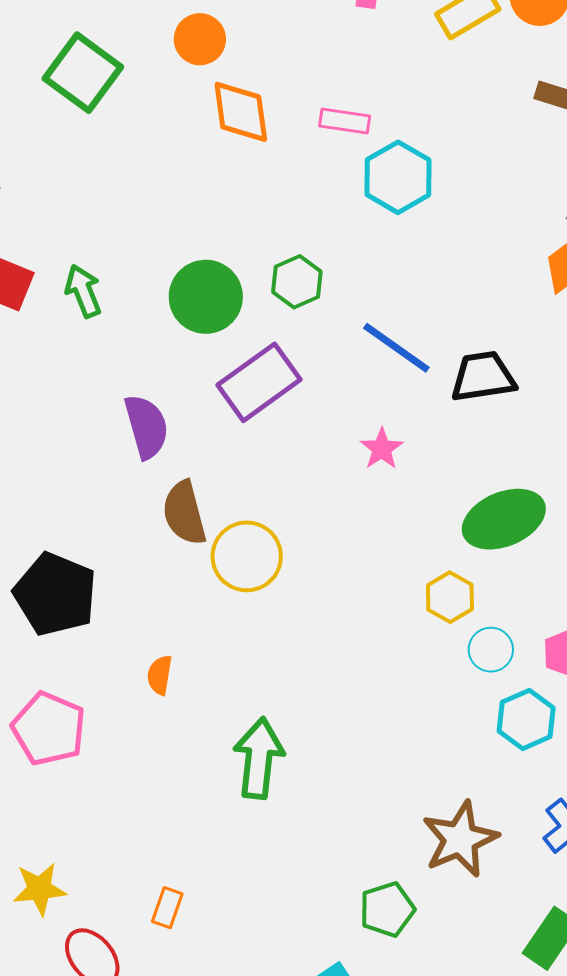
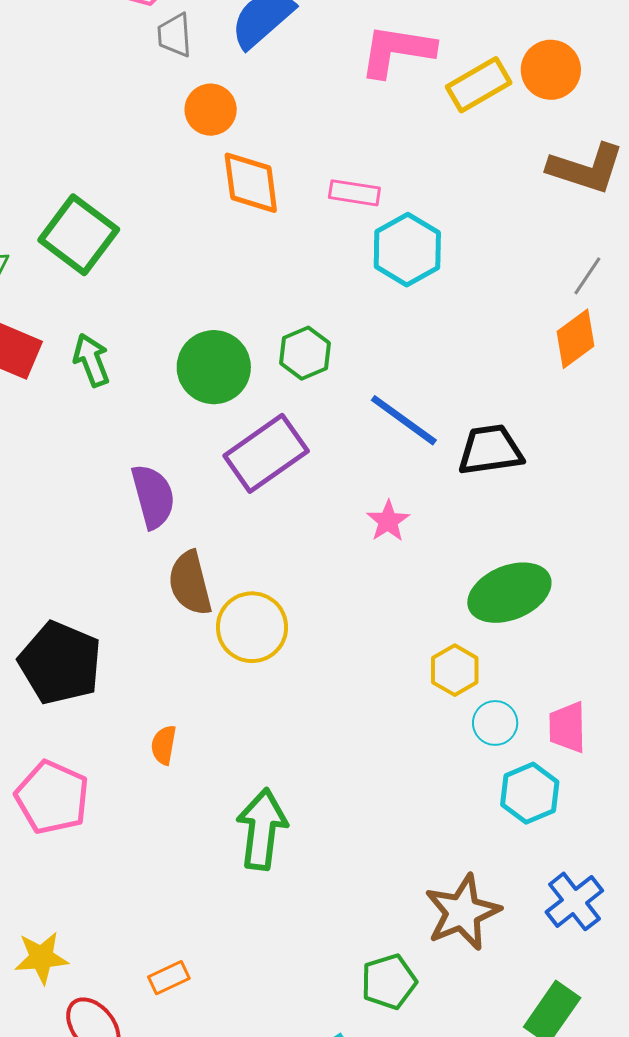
green square: (83, 73) -> (79, 235), moved
orange rectangle: (167, 908) -> (169, 978), turned 45

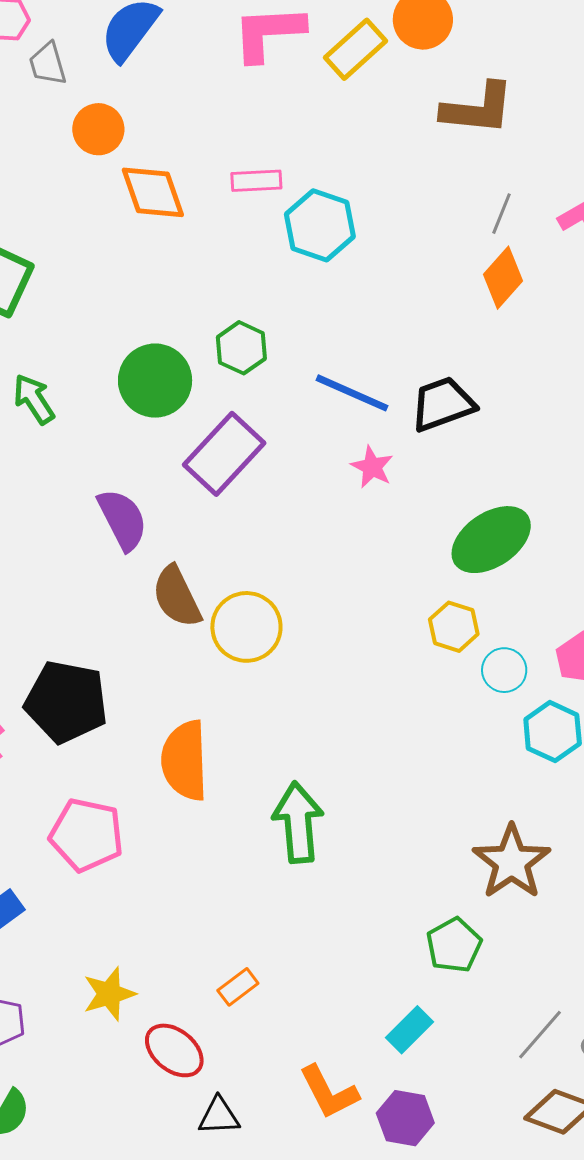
pink star: (388, 521) -> (372, 467), moved
orange semicircle: (164, 745) -> (185, 760), size x2.0

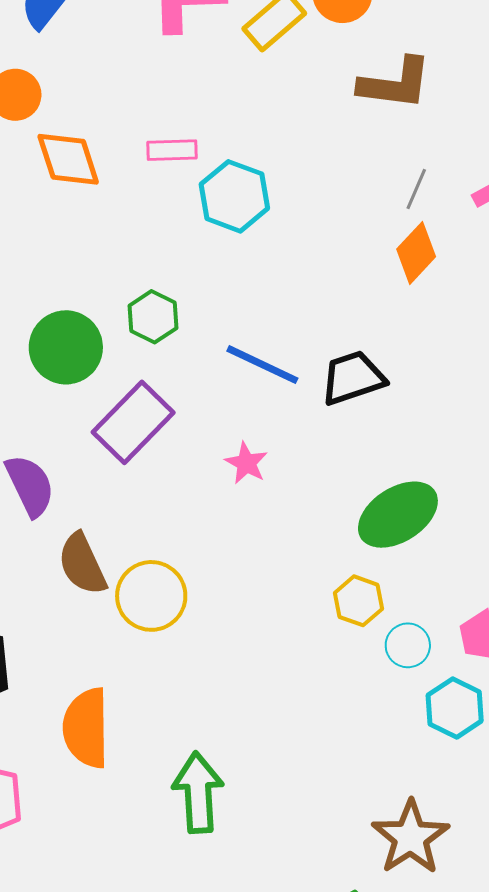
pink star: (372, 467) -> (246, 463), moved

